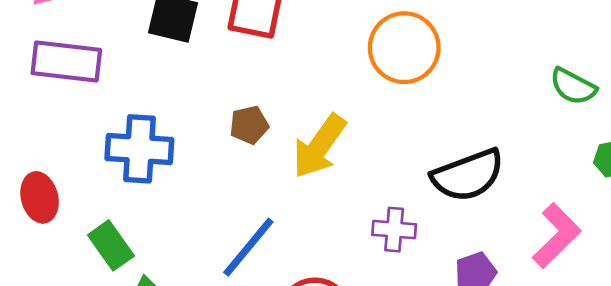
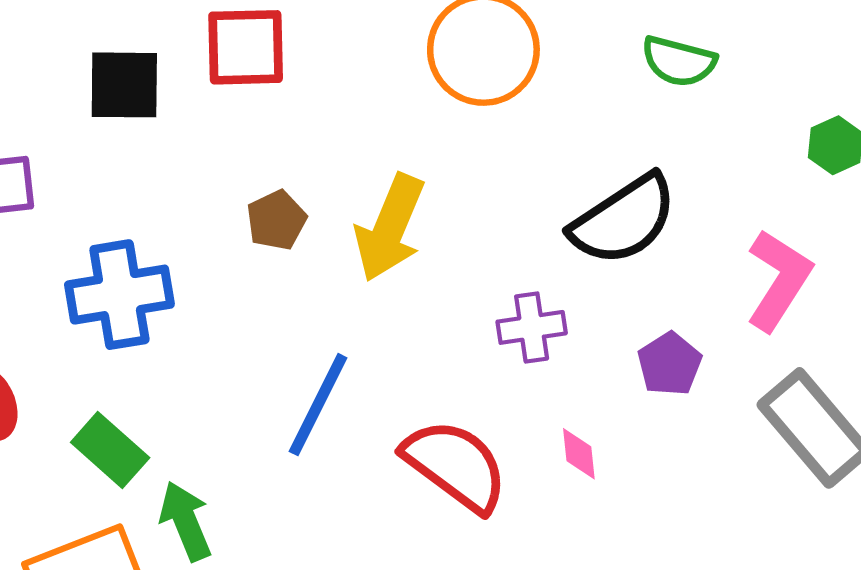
green semicircle: (573, 86) -> (679, 61), moved

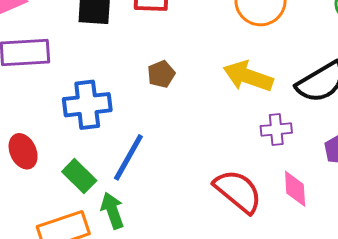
yellow arrow: (390, 228) -> (248, 76), moved, turned 84
blue line: (318, 405) -> (128, 157), moved
pink diamond: (579, 454) -> (295, 189), size x1.5

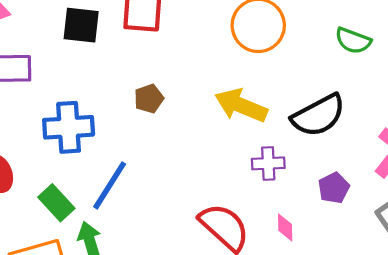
pink diamond: (295, 189) -> (285, 227), size x0.7

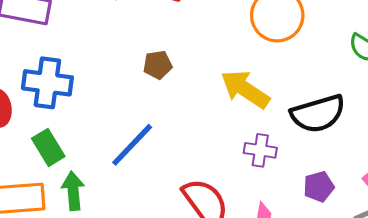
blue cross: (69, 127) -> (47, 83), moved
blue line: (110, 185) -> (132, 145), moved

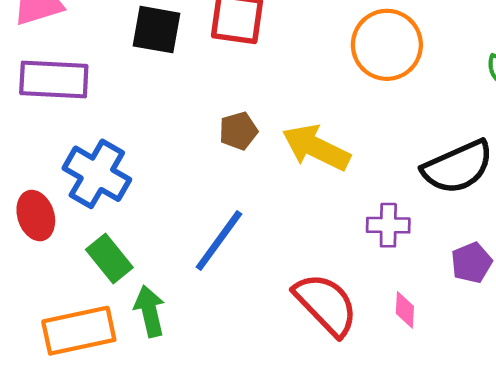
blue cross: (47, 83) -> (97, 174), turned 30
yellow arrow: (245, 89) -> (316, 148), moved

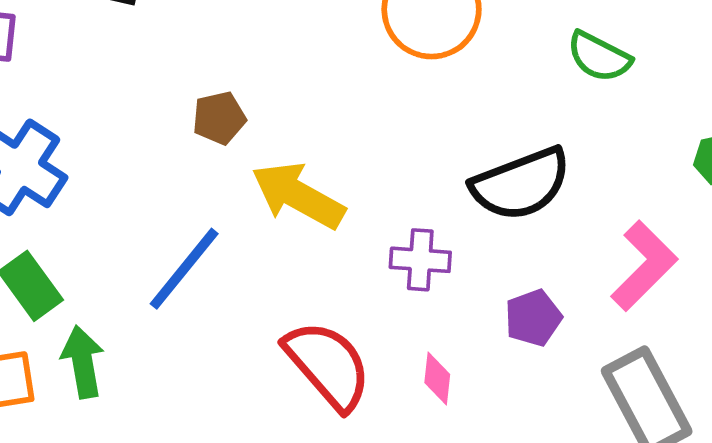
yellow arrow: (316, 148) -> (298, 195), moved

